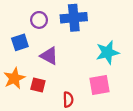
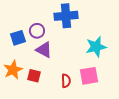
purple circle: (39, 20) -> (37, 31), moved
red semicircle: (68, 100) -> (66, 81), moved

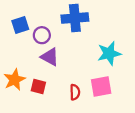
blue square: (18, 38) -> (20, 25), moved

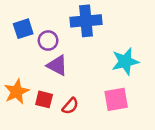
red semicircle: (75, 92) -> (70, 106), moved, turned 42

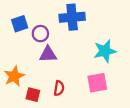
purple triangle: (57, 65) -> (48, 54), turned -30
red square: (44, 99) -> (33, 95), moved
red semicircle: (70, 106) -> (59, 88), turned -32

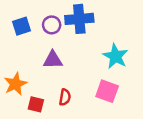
purple circle: (40, 34) -> (52, 25), moved
cyan star: (105, 51) -> (115, 56), turned -30
pink square: (97, 83) -> (107, 91), turned 30

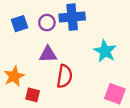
pink square: (107, 91) -> (115, 94), moved
red semicircle: (65, 97) -> (64, 76), moved, size x1.5

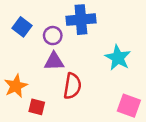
purple circle: (47, 23) -> (53, 36), moved
blue square: (20, 24) -> (22, 27), turned -35

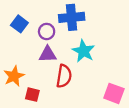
cyan star: (118, 58) -> (84, 51), moved

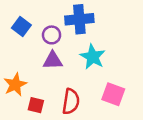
red semicircle: (64, 76) -> (71, 101), moved
pink square: (114, 93) -> (113, 94), moved

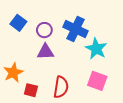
blue cross: (79, 19) -> (75, 29), moved, turned 30
cyan star: (93, 57) -> (96, 49), moved

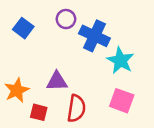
purple circle: (44, 30) -> (66, 19), moved
purple triangle: (45, 52) -> (57, 81), moved

